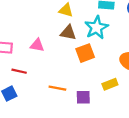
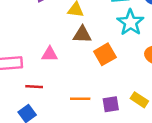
cyan star: (96, 28) -> (130, 22), moved
yellow rectangle: (110, 84) -> (139, 100), moved, turned 64

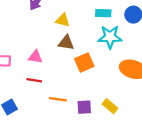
cyan star: (130, 22) -> (110, 37), turned 30
red line: (34, 87) -> (34, 80), moved

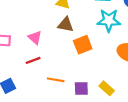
pink triangle: (35, 57) -> (35, 38), turned 32
red line: (34, 80) -> (33, 60), turned -32

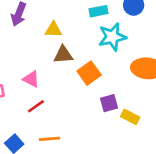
orange line: (56, 80) -> (50, 139), moved
purple square: (81, 88) -> (109, 103), moved

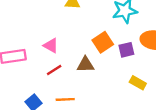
brown triangle: (63, 55) -> (86, 65), moved
purple square: (109, 103) -> (126, 50), moved

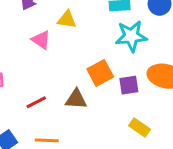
pink triangle: (51, 45) -> (41, 40), moved

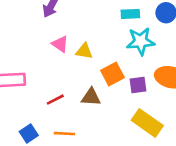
yellow triangle: (67, 20) -> (84, 51), moved
yellow rectangle: (140, 128) -> (147, 123), size x1.6

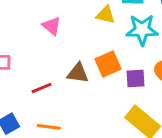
yellow triangle: (84, 51) -> (106, 15), moved
brown triangle: (91, 97) -> (78, 73), moved

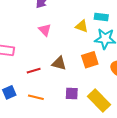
orange square: (108, 64) -> (90, 60), moved
purple square: (136, 78) -> (72, 93), moved

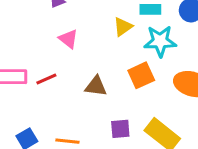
yellow triangle: (82, 26) -> (123, 27), turned -48
red line: (34, 71) -> (46, 79), moved

